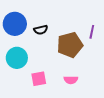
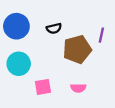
black semicircle: (41, 30) -> (54, 28), moved

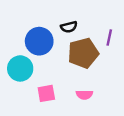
blue circle: (16, 26) -> (39, 41), moved
black semicircle: (54, 28) -> (69, 27), moved

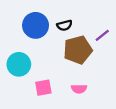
purple line: (109, 38) -> (102, 35), turned 40
blue circle: (39, 41) -> (36, 25), moved

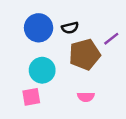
cyan circle: (19, 64) -> (42, 70), moved
pink square: (43, 88) -> (31, 97), moved

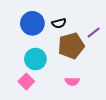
pink square: (31, 97) -> (26, 81), turned -35

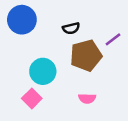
blue circle: (32, 23) -> (22, 20), moved

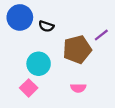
black semicircle: (71, 28) -> (46, 26), moved, turned 32

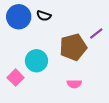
black semicircle: (46, 26) -> (44, 16), moved
pink square: (29, 88) -> (16, 78), moved

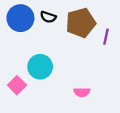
purple line: (96, 34) -> (106, 37), turned -40
brown pentagon: (73, 47) -> (81, 23), moved

